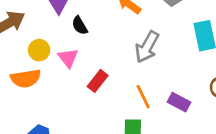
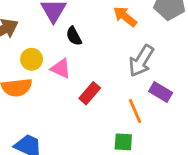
pink triangle: (68, 58) -> (61, 68), turned -30
purple rectangle: (179, 102) -> (161, 92), moved

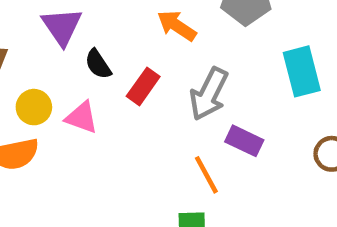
red rectangle: (90, 93) -> (143, 86), moved

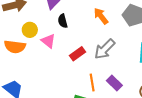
red rectangle: (143, 86) -> (78, 54), moved
purple rectangle: (244, 141) -> (114, 83), moved

